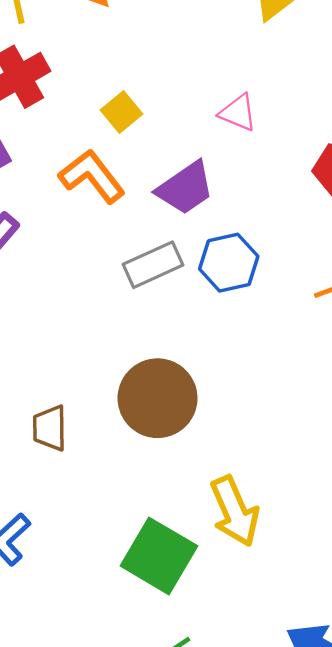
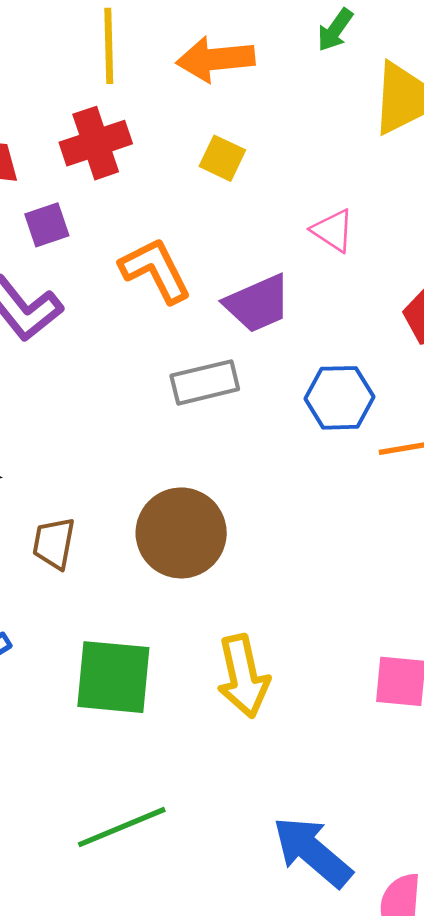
yellow square: (121, 112) -> (222, 158), moved, turned -36
blue hexagon: (229, 263) -> (340, 398), moved
green square: (159, 556) -> (113, 677), moved, turned -36

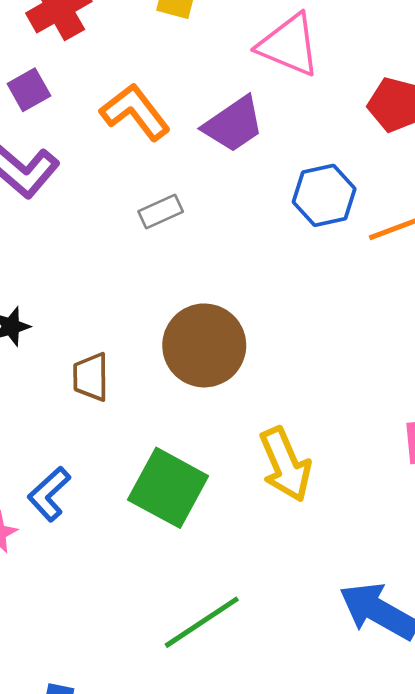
pink triangle: (333, 230) -> (289, 45), size x1.6
gray rectangle: (205, 382) -> (161, 211), moved, size x0.7
green square: (113, 677) -> (168, 488), turned 34

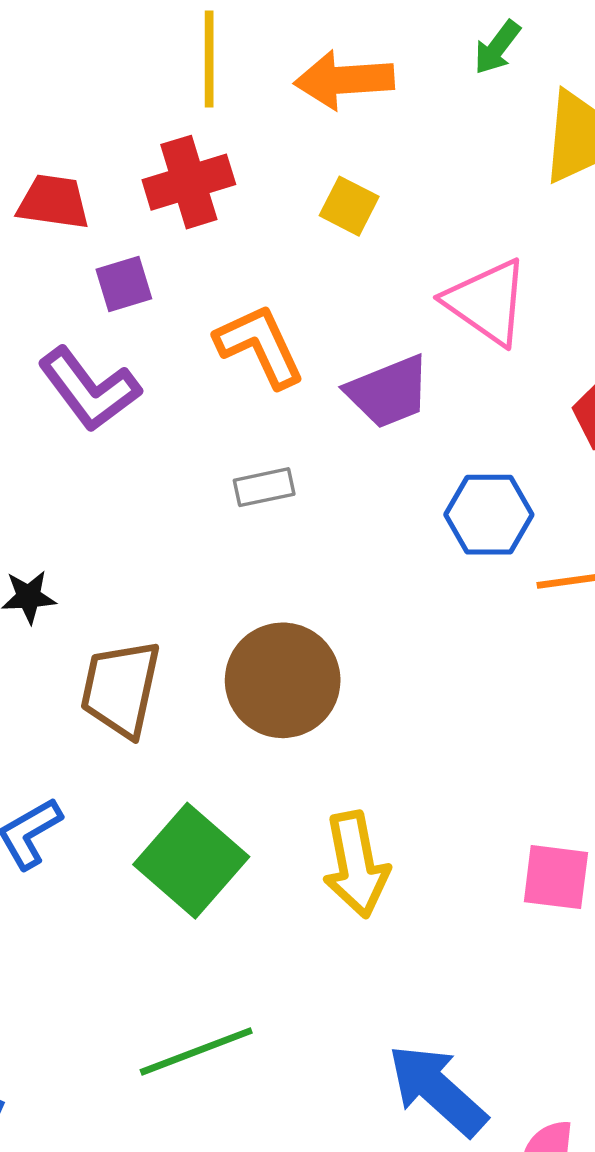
brown trapezoid: (91, 377) -> (121, 689), size x1.5

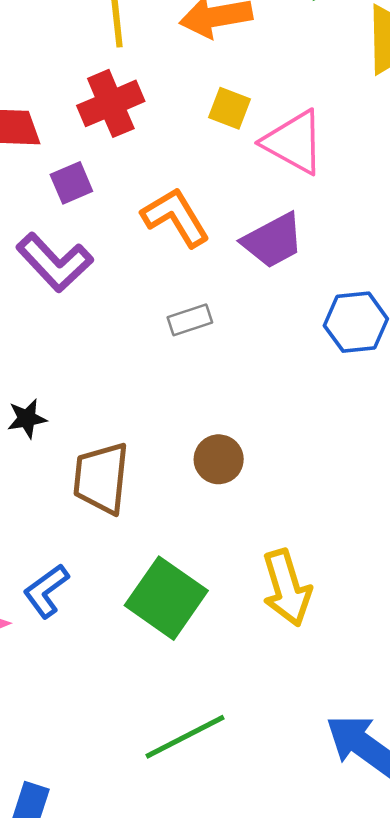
pink triangle: (487, 302) -> (294, 142), moved
brown circle: (283, 680) -> (219, 459), size x0.6

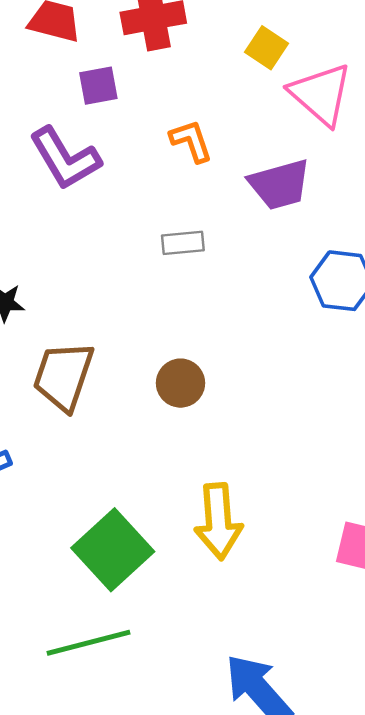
orange L-shape: (176, 217) -> (191, 141), size x0.7
green square: (166, 598) -> (113, 550), moved

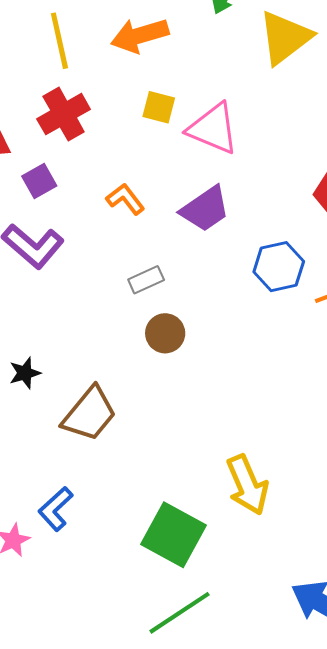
brown trapezoid: (63, 376) -> (89, 414), turned -140
brown circle: (180, 383) -> (165, 333), moved

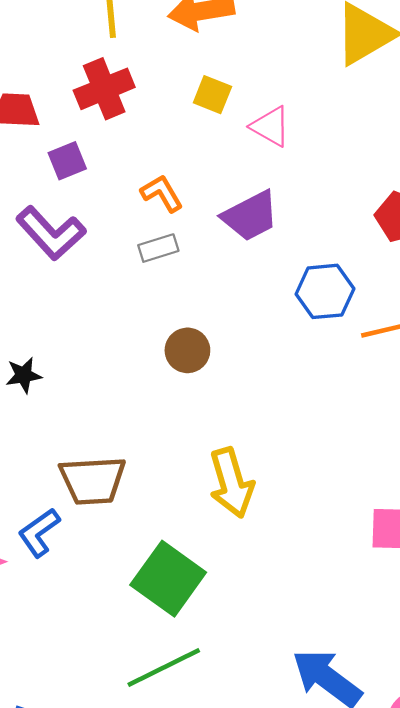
pink triangle: (213, 129) -> (271, 126), size x0.7
gray rectangle: (146, 280) -> (158, 248), moved
brown trapezoid: (89, 414) -> (93, 480), moved, turned 40
yellow arrow: (247, 485) -> (231, 483), moved

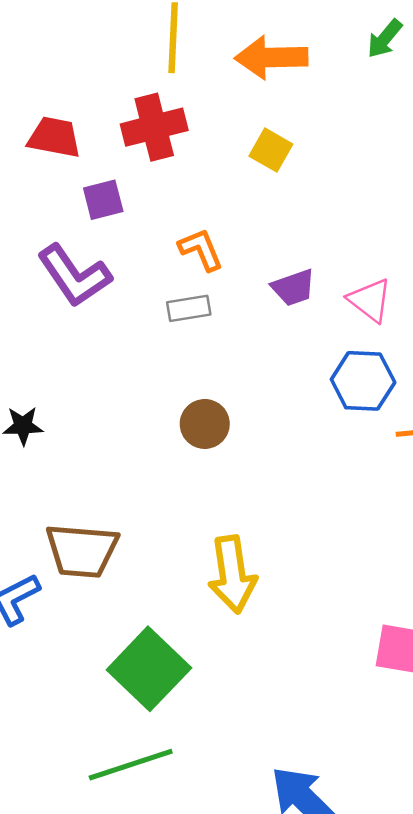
pink triangle: (271, 126) -> (370, 300), moved
purple trapezoid: (250, 216) -> (293, 288), size x0.7

